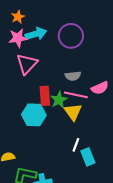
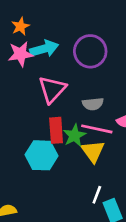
pink triangle: (27, 64) -> (52, 89), moved

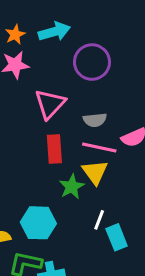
cyan arrow: (44, 49) -> (54, 32), moved
green star: (74, 136) -> (72, 187), moved
cyan hexagon: (42, 155) -> (38, 223), moved

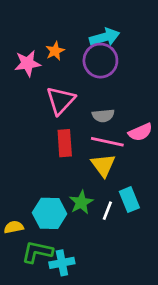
cyan arrow: (54, 32) -> (105, 37), moved
orange star: (15, 35) -> (55, 51), moved
green star: (72, 187) -> (81, 202), moved
cyan rectangle: (117, 237) -> (129, 200), moved

